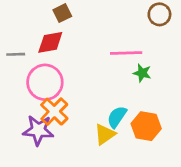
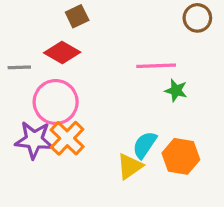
red diamond: (50, 42) -> (62, 53), turned 40
purple star: (38, 130) -> (34, 140), moved

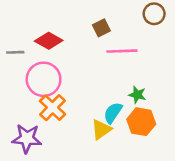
brown square: (77, 16) -> (101, 28), moved
green star: (176, 90) -> (137, 95), moved
purple star: (34, 140) -> (27, 138), moved

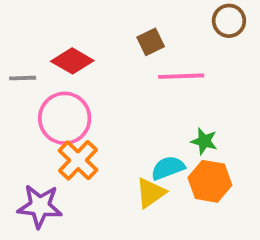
cyan semicircle: (113, 113) -> (168, 168), turned 35

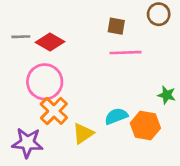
brown square: (151, 42) -> (116, 26), moved, turned 36
gray line: (23, 78) -> (21, 37), moved
green star: (204, 141) -> (167, 95), moved
yellow triangle: (151, 193) -> (83, 133), moved

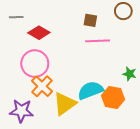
gray line: (21, 37) -> (16, 17), moved
cyan semicircle: (116, 116) -> (90, 90), size x1.4
yellow triangle: (83, 133) -> (65, 104), size x1.4

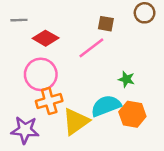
pink line: (98, 41) -> (91, 48), moved, turned -35
green star: (130, 74) -> (126, 79), moved
orange cross: (42, 86) -> (49, 101), turned 30

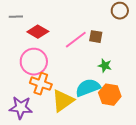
brown square: (106, 24) -> (96, 37), moved
orange cross: (49, 101) -> (41, 84), turned 35

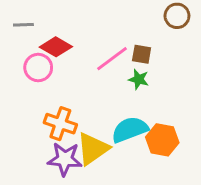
pink circle: (34, 62) -> (38, 68), moved, size x0.7
green star: (105, 66) -> (139, 79), moved
purple star: (21, 108) -> (65, 159), moved

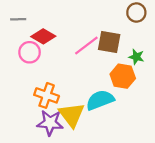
brown square: (142, 54) -> (109, 42), size x1.5
green star: (139, 79) -> (136, 57), moved
orange hexagon: (162, 140) -> (123, 76), moved
yellow triangle: (93, 149) -> (72, 115), turned -32

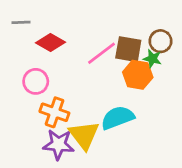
brown circle: (136, 12) -> (160, 41), moved
pink circle: (30, 52) -> (36, 81), moved
green star: (136, 57) -> (152, 59), moved
orange hexagon: (123, 76) -> (138, 75), moved

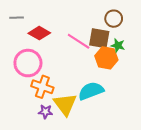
brown circle: (160, 41) -> (114, 19), moved
pink line: (101, 53) -> (79, 41), turned 70
pink circle: (36, 81) -> (28, 63), size x1.4
purple star: (59, 144) -> (45, 112), size x0.6

